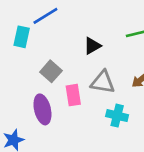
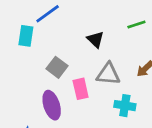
black triangle: (92, 46) -> (95, 39), turned -42

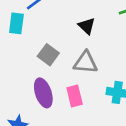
gray triangle: (108, 74) -> (86, 62), moved
pink rectangle: (81, 89) -> (75, 96), moved

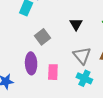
gray triangle: (86, 62) -> (82, 56), moved, turned 30

